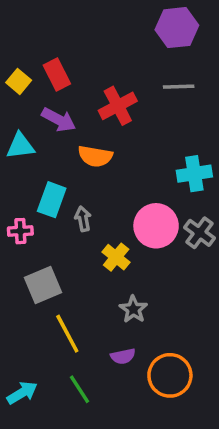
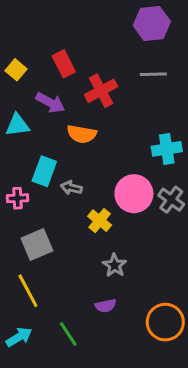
red rectangle: (57, 75) -> (64, 64), moved
gray arrow: (83, 219) -> (71, 188), turned -66
yellow line: (67, 334) -> (28, 291), moved
orange circle: (170, 375) -> (165, 322), moved

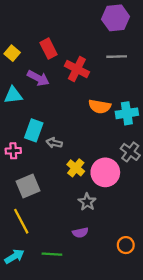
red cross: (101, 91) -> (77, 69), turned -35
orange semicircle: (82, 134) -> (100, 106), moved
pink circle: (134, 194) -> (105, 172), moved
orange circle: (165, 322) -> (126, 245), size x0.6
green line: (68, 334) -> (52, 254), turned -54

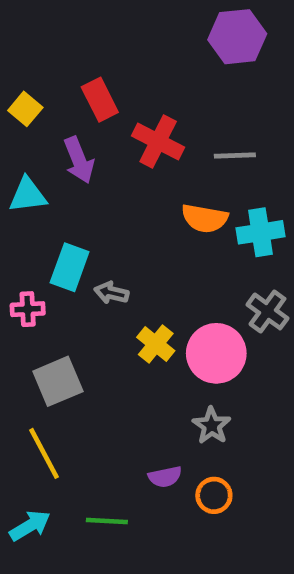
gray line: (117, 57) -> (235, 155), moved
purple arrow: (38, 78) -> (79, 160), turned 40
gray star: (87, 202) -> (212, 426), moved
orange circle: (126, 245) -> (214, 495), moved

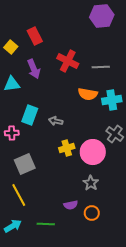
red rectangle: (100, 100) -> (35, 36), moved
gray arrow: (111, 293) -> (56, 121), moved
yellow cross: (156, 344) -> (67, 148), turned 35

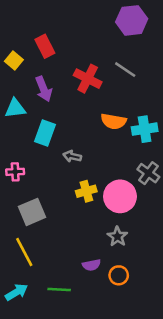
gray line: (101, 67) -> (125, 70), moved, turned 36
cyan rectangle: (30, 115) -> (45, 133), moved

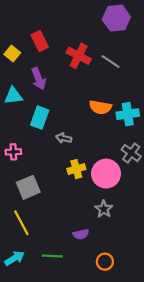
red cross: (88, 79) -> (79, 56), moved
orange circle: (119, 275) -> (105, 262), moved

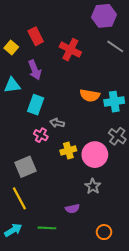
gray line: (111, 62) -> (115, 46), moved
pink cross: (13, 152) -> (41, 135), moved, turned 32
orange circle: (105, 262) -> (104, 232), moved

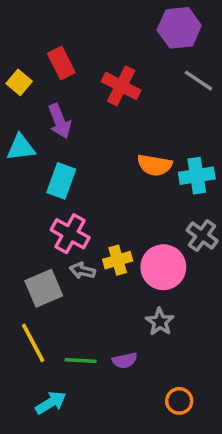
gray arrow: (57, 123) -> (82, 271), moved
pink cross: (41, 135) -> (70, 234), size x1.5
green line: (47, 228) -> (81, 360), moved
cyan arrow: (13, 230) -> (51, 403), moved

